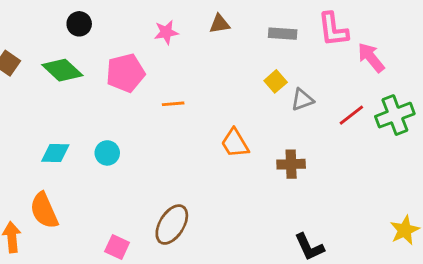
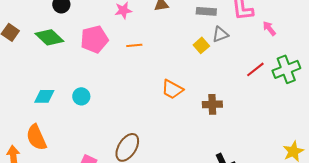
pink arrow: (371, 58) -> (269, 28), size x0.7
gray triangle: (302, 100) -> (220, 34), moved
orange line: (173, 104) -> (134, 45), moved
orange trapezoid: (235, 143) -> (172, 89), turned -30

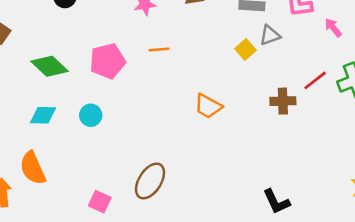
green diamond: (49, 37) -> (49, 66), moved
pink pentagon: (94, 39) -> (107, 61), moved
brown cross: (212, 104) -> (283, 101), moved

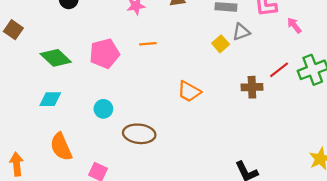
cyan circle: (91, 115) -> (103, 109), moved
orange semicircle: (33, 168) -> (61, 147), moved
brown ellipse: (150, 181) -> (139, 134), moved, turned 64

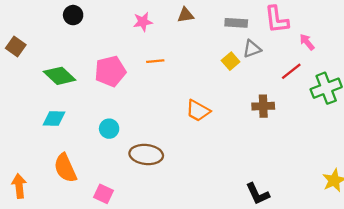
red line: (279, 70) -> (291, 71), moved

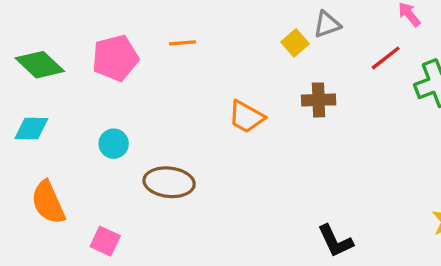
brown cross: (263, 106) -> (319, 100), moved

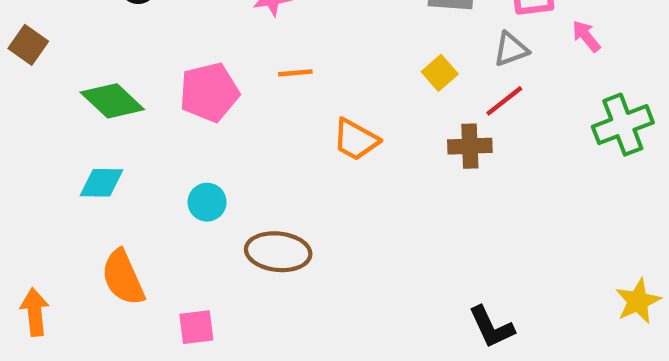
gray triangle: (327, 24) -> (511, 49), moved
red line: (386, 58) -> (504, 101), moved
orange trapezoid: (246, 117) -> (356, 140), moved
pink square: (105, 241) -> (196, 327), turned -32

